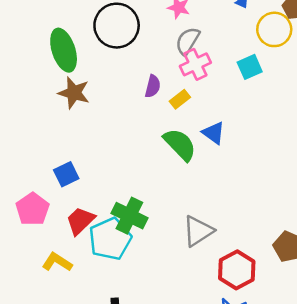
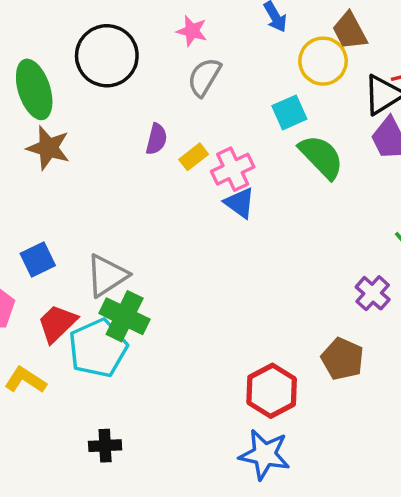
pink cross: (195, 64) -> (233, 169), moved
green semicircle: (180, 144) -> (321, 157), moved
gray triangle: (198, 231) -> (107, 276), moved

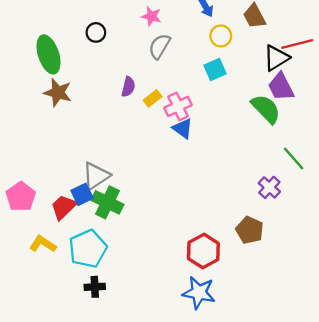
black circle: (107, 56) -> (96, 32), size x0.5
yellow circle: (323, 61) -> (221, 36), moved, size x0.7
green semicircle: (321, 157) -> (266, 109), moved
blue square: (38, 260) -> (82, 194), moved
cyan pentagon: (98, 348) -> (88, 249), moved

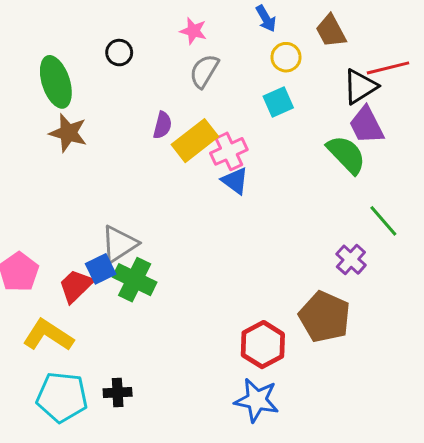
yellow rectangle: (153, 98) -> (195, 141), size x1.8
brown pentagon: (250, 230) -> (325, 317), size x1.4
yellow L-shape: (43, 244) -> (48, 335), size x1.4
cyan pentagon: (88, 249) -> (62, 397), moved, turned 30

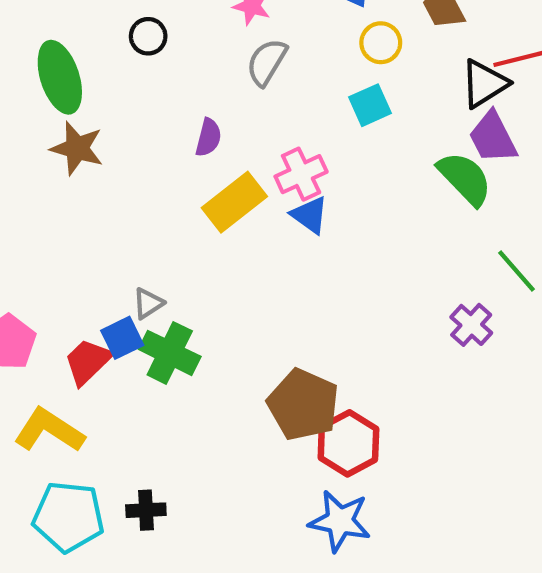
yellow rectangle: (195, 141) -> (234, 202), moved
gray triangle: (119, 244) -> (148, 303), size x0.6
brown pentagon: (325, 317) -> (303, 405), moved

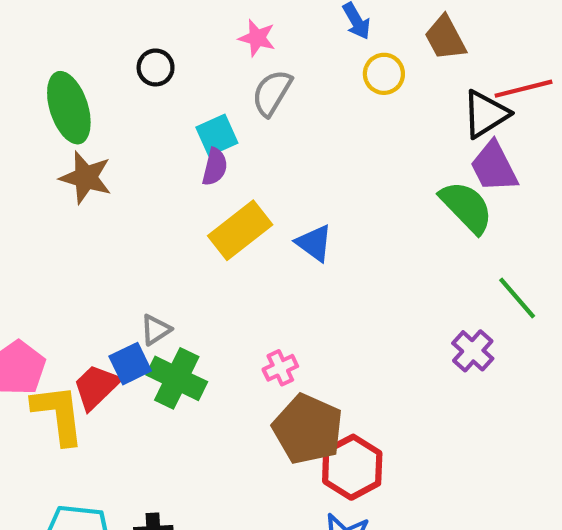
cyan square: (370, 105) -> (217, 135), moved
pink cross: (301, 174) -> (280, 368), moved, size x0.7
yellow L-shape: (49, 430) -> (58, 414), moved, turned 50

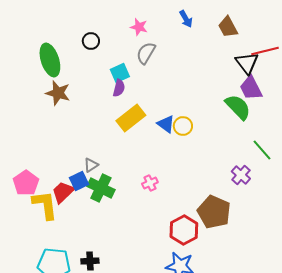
yellow circle: (384, 74) -> (183, 126), moved
black triangle: (485, 114) -> (247, 63), turned -35
brown pentagon: (308, 429) -> (214, 212), moved

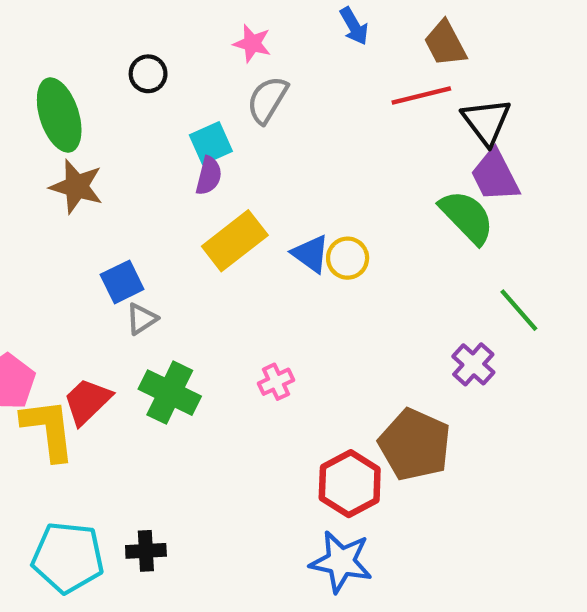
red line: (265, 51) -> (421, 95), moved
gray triangle: (91, 165) -> (142, 319), moved
blue square: (79, 181) -> (122, 282), moved

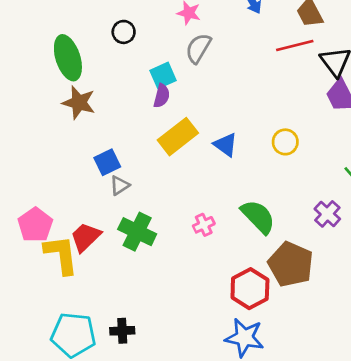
green semicircle: (467, 217) -> (258, 217), moved
yellow circle: (348, 258) -> (285, 142), moved

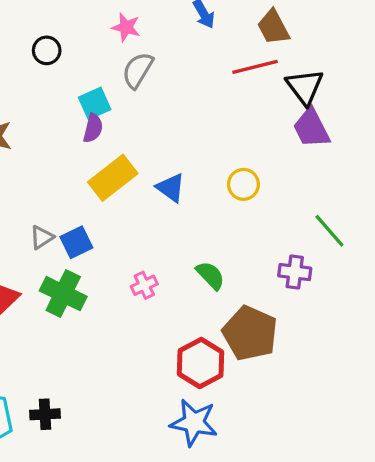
blue square: (107, 162) -> (76, 242), moved
purple cross: (327, 214) -> (295, 272), turned -35
green semicircle: (258, 217) -> (210, 275), size x0.7

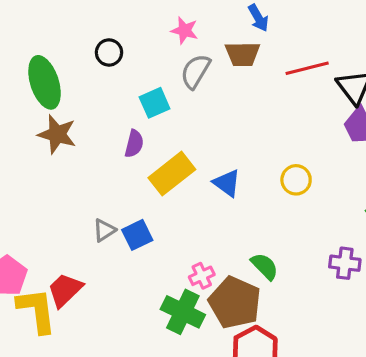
brown trapezoid: (273, 27) -> (243, 54), moved, turned -63
purple semicircle: (93, 128) -> (134, 144), moved
green cross: (63, 294) -> (183, 312), moved
brown pentagon: (250, 333) -> (235, 302), moved

